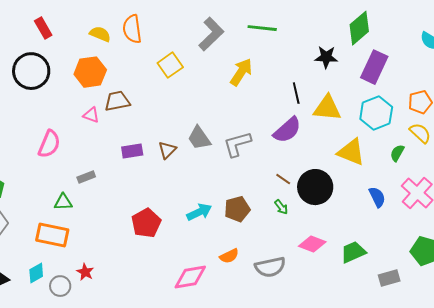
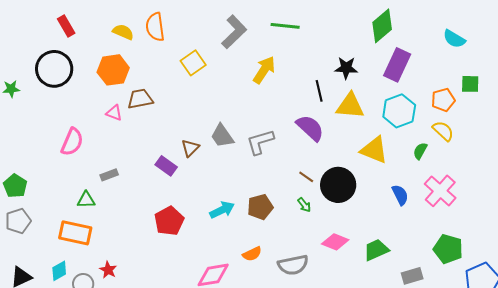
black star: (326, 57) -> (346, 68), moved
purple semicircle: (287, 130) -> (310, 128), turned -96
purple rectangle: (132, 151) -> (166, 166), moved, turned 45

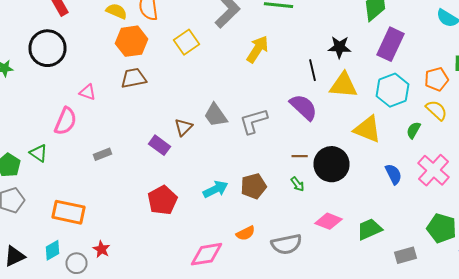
orange hexagon: (113, 70) -> (132, 41), moved
pink triangle: (114, 113) -> (88, 92), moved
brown line: (306, 177) -> (300, 156), turned -35
green triangle: (86, 200) -> (38, 153), moved, turned 36

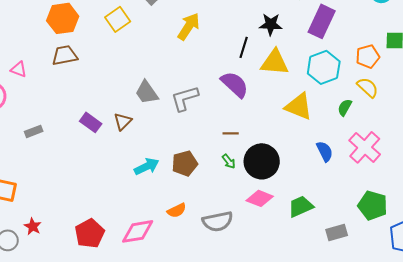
black line: (312, 70) -> (244, 47), turned 30
brown triangle: (184, 127) -> (123, 121), moved
black circle: (332, 164) -> (262, 161), moved
red pentagon: (162, 200) -> (90, 233), moved

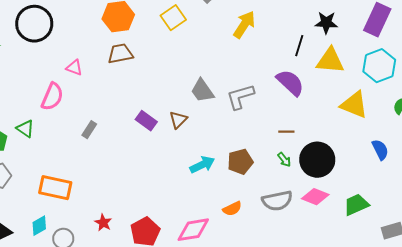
gray rectangle: (34, 131) -> (89, 130), turned -36
gray semicircle: (218, 221) -> (277, 201), moved
red star: (33, 226) -> (103, 223), moved

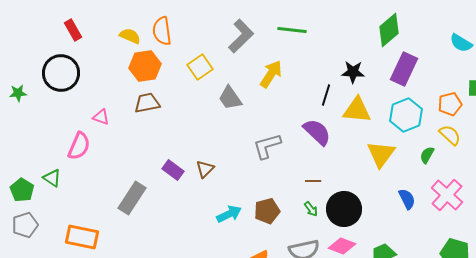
gray trapezoid: (202, 91) -> (230, 98), moved
yellow triangle: (354, 105) -> (381, 154), turned 44
gray rectangle: (89, 130) -> (132, 198), moved, size x1.8

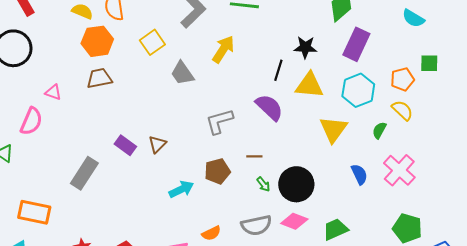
brown line: (313, 181) -> (254, 156), moved
brown pentagon: (267, 211) -> (217, 171), moved

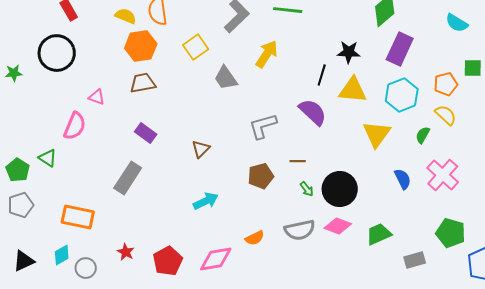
purple rectangle: (125, 145) -> (146, 133), moved
cyan arrow: (181, 189) -> (206, 201), moved

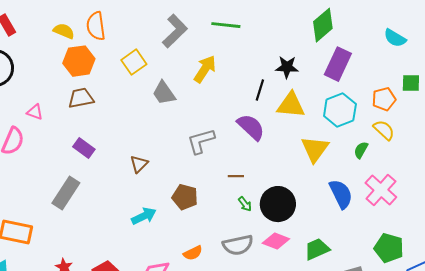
brown pentagon: (261, 176) -> (185, 197), moved, turned 30
blue semicircle: (403, 179) -> (341, 194), size x1.4

